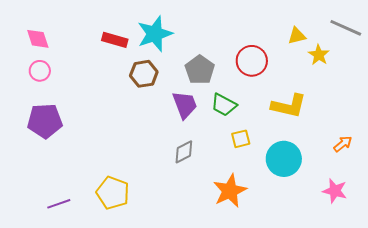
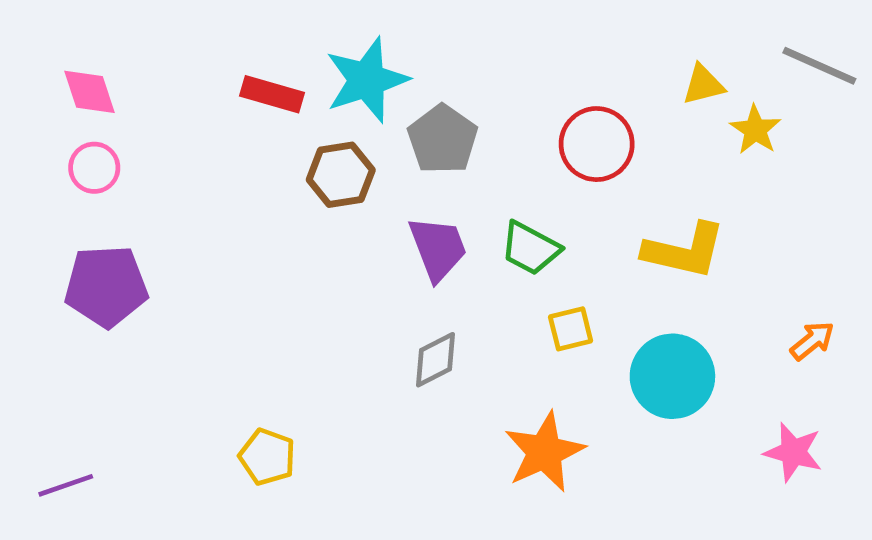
gray pentagon: (200, 70) -> (443, 139), moved
yellow pentagon: (113, 193) -> (267, 457), size x0.7
purple line: (59, 204) -> (66, 485), moved

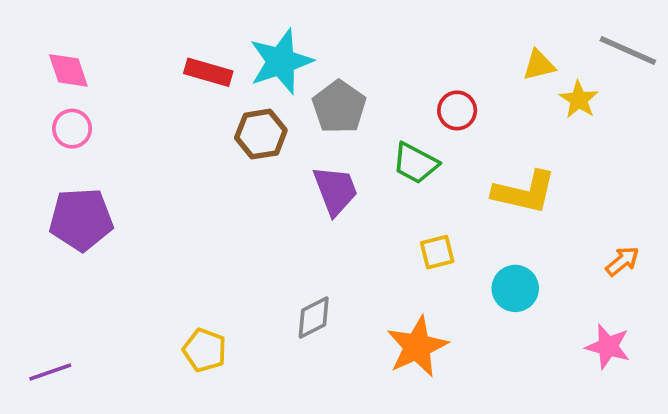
red circle: (597, 144) -> (457, 110), size x0.7
green trapezoid: (530, 248) -> (415, 163), moved
gray diamond: (435, 360) -> (314, 318), moved
cyan circle: (672, 376) -> (515, 288), size x0.7

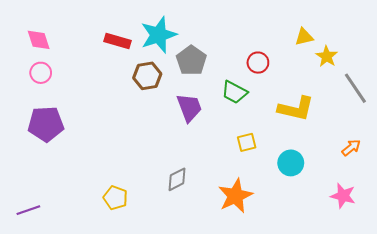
gray line: (628, 51) -> (355, 88), moved, turned 32

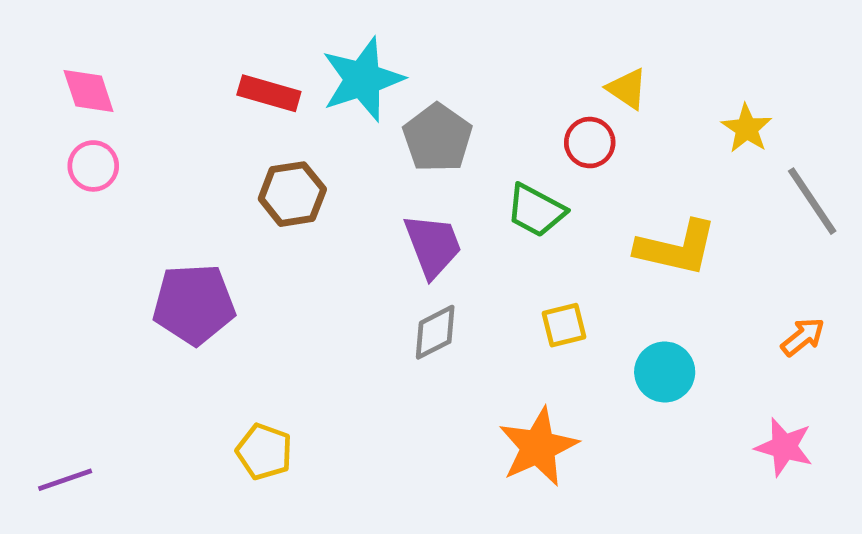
yellow triangle: (304, 37) -> (627, 89), moved, turned 48
brown hexagon: (147, 76) -> (292, 194), moved
purple pentagon: (46, 124) -> (194, 304), moved
gray diamond: (177, 179) -> (435, 332), moved

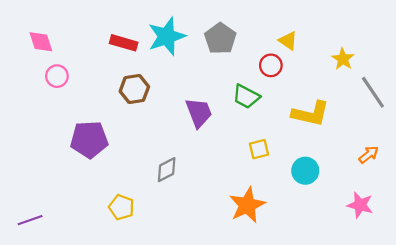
gray pentagon: (438, 138) -> (220, 38), moved
pink circle: (93, 166) -> (57, 76), moved
gray diamond: (435, 332) -> (167, 170), moved

